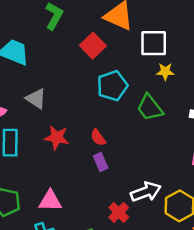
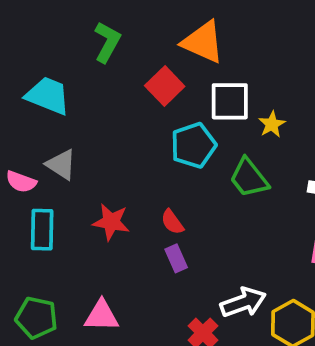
white square: (154, 43) -> (230, 101), moved
yellow star: (165, 72) -> (272, 124), turned -30
gray triangle: (36, 99) -> (61, 165), moved

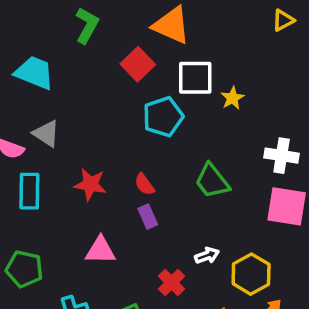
green trapezoid: (249, 178) -> (212, 181), moved
white arrow: (243, 302) -> (207, 255), size x0.6
pink triangle: (101, 316) -> (100, 250), moved

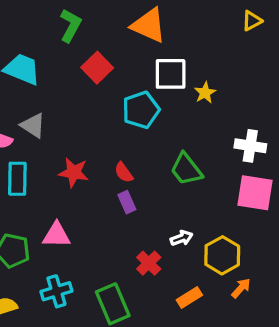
red square: (138, 64) -> (97, 68), moved
pink triangle: (100, 250) -> (56, 235), moved

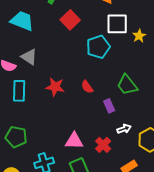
purple rectangle: (127, 202) -> (109, 106), moved
pink triangle: (56, 235) -> (74, 141), moved

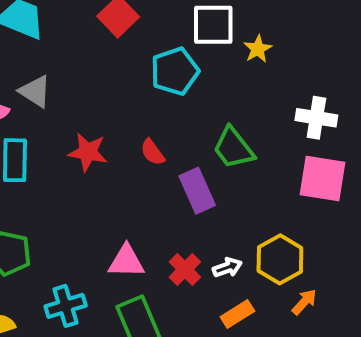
purple rectangle: (109, 106) -> (197, 191), size x1.5
white arrow: (124, 129) -> (227, 267), moved

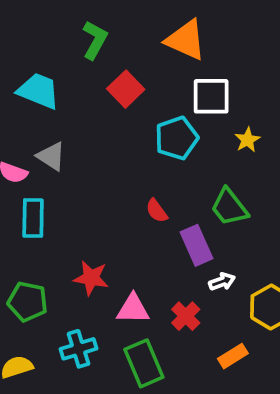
yellow star: (258, 49) -> (247, 140), moved
red star: (88, 152) -> (91, 278), moved
white arrow: (227, 267) -> (222, 282), moved

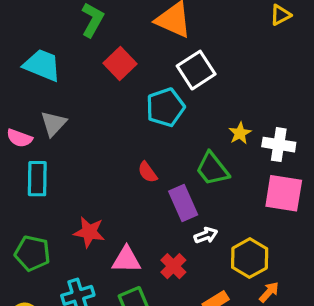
white square: (211, 96) -> (196, 70), turned -33
yellow star: (247, 140) -> (240, 133), moved
gray triangle: (51, 156) -> (53, 124), turned 40

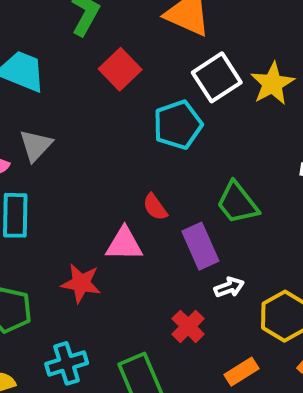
yellow star: (240, 133) -> (272, 84), moved, size x1.5
pink triangle: (126, 260) -> (124, 244), moved

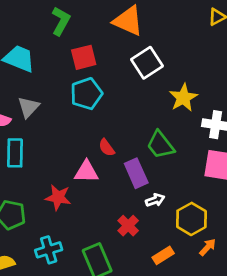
red square: (120, 69) -> (84, 57), turned 30
yellow star: (272, 84) -> (183, 98), moved
cyan pentagon: (178, 125) -> (86, 94), moved

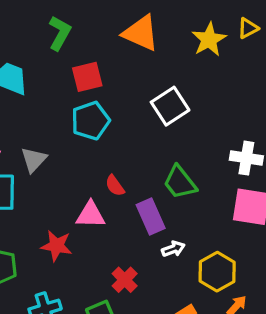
white square: (147, 63) -> (170, 106), moved
yellow star: (183, 98) -> (209, 40), moved
gray triangle: (28, 107) -> (34, 160), moved
red cross: (128, 226) -> (125, 280), moved

